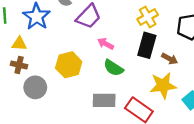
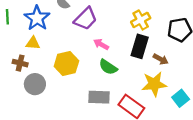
yellow triangle: (19, 44) -> (33, 43), moved

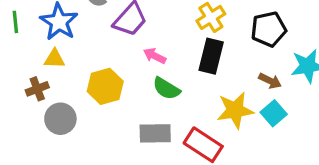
brown arrow: (161, 59) -> (270, 81), moved
brown cross: (20, 63) -> (37, 89), turned -32
cyan square: (181, 98) -> (274, 113), moved

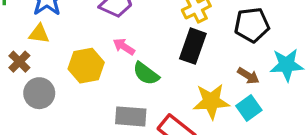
pink arrow: (155, 56) -> (124, 47), moved
brown cross: (37, 89) -> (19, 62), turned -30

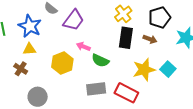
brown arrow: (248, 76) -> (150, 39), moved
gray circle: (39, 93) -> (38, 97), moved

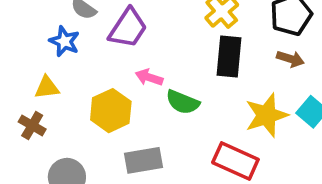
blue star: (30, 26) -> (64, 41), moved, size x0.7
brown arrow: (150, 39) -> (290, 59), moved
gray rectangle: (96, 89) -> (143, 160), moved

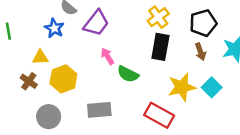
brown arrow: (290, 59) -> (200, 52), turned 49
pink arrow: (149, 77) -> (107, 56), turned 35
yellow hexagon: (111, 111) -> (63, 79), moved

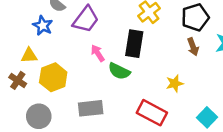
black rectangle: (160, 47) -> (134, 44), moved
yellow star: (182, 87) -> (175, 83), size x0.6
cyan square: (212, 87) -> (207, 117), moved

